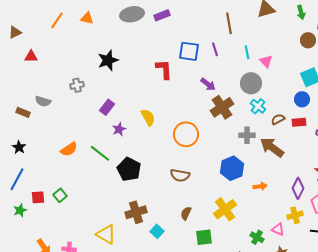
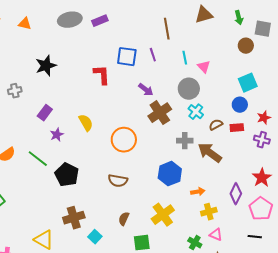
yellow cross: (295, 215) -> (209, 212), moved

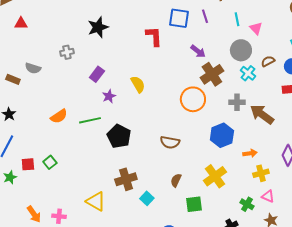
brown semicircle: (216, 125) -> (268, 61), moved
orange circle: (124, 140) -> (193, 99), moved
green line: (38, 159) -> (90, 120), turned -50

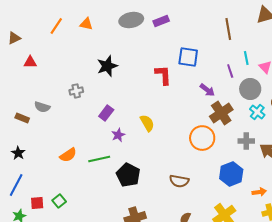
purple line: (205, 16) -> (230, 71), moved

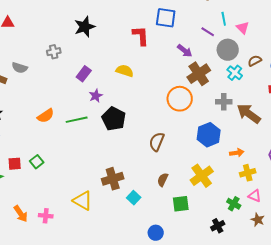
purple line: (230, 71) -> (208, 32), turned -40
yellow semicircle: (147, 123) -> (125, 71), moved, turned -42
black pentagon: (128, 175) -> (114, 119), moved
brown semicircle: (179, 181) -> (157, 142), turned 102

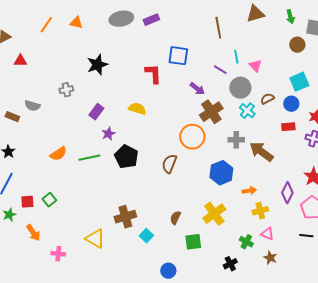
brown semicircle: (157, 142) -> (169, 164), moved
orange arrow: (21, 214) -> (33, 233), moved

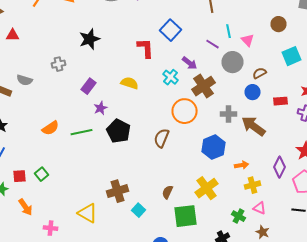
brown circle: (297, 45) -> (278, 24), moved
blue square: (178, 56) -> (170, 30), turned 35
blue circle: (291, 104) -> (252, 92), moved
cyan cross: (247, 111) -> (170, 77), moved
green square: (193, 242) -> (186, 216), size x1.4

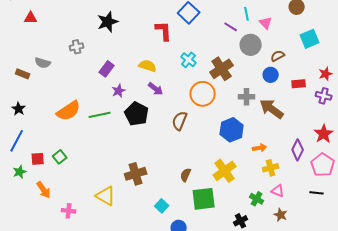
purple arrow: (190, 63) -> (156, 89), moved
orange semicircle: (50, 128) -> (69, 111), size x1.4
cyan square: (138, 210) -> (162, 206), moved

